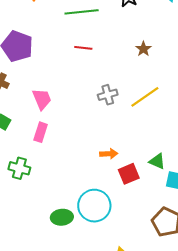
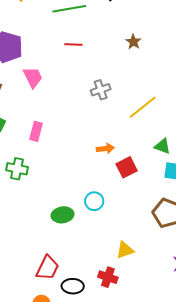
yellow line: (145, 97) -> (143, 107), moved
pink trapezoid: (42, 99) -> (33, 77), moved
green triangle: (157, 161) -> (162, 146), moved
cyan circle: (94, 206) -> (94, 201), size x0.6

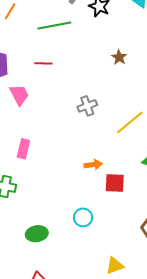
red line: (73, 45) -> (43, 63), moved
red square: (127, 167) -> (115, 183), turned 30
green ellipse: (63, 215) -> (37, 234), moved

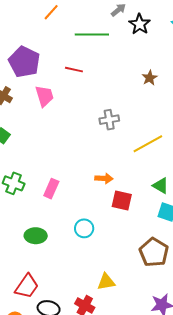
pink rectangle: (23, 149) -> (51, 189), moved

